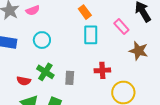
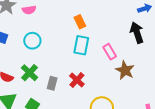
pink rectangle: (121, 27) -> (110, 52), moved
red cross: (102, 70) -> (77, 80), moved, turned 35

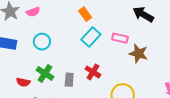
black arrow: (137, 33) -> (143, 14), turned -30
cyan rectangle: (81, 45) -> (91, 37), turned 42
pink rectangle: (110, 52) -> (120, 38), turned -35

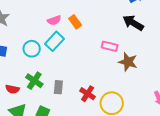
pink semicircle: (33, 12) -> (54, 20), moved
cyan rectangle: (91, 37) -> (55, 41), moved
red cross: (93, 72) -> (88, 94), moved

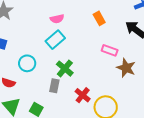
orange rectangle: (75, 22) -> (99, 18), moved
cyan circle: (32, 49) -> (27, 63), moved
green cross: (34, 81) -> (65, 69), moved

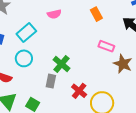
cyan rectangle: (55, 40) -> (26, 33), moved

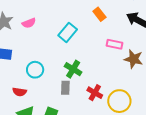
pink semicircle: (54, 14) -> (29, 23), moved
cyan rectangle: (26, 33) -> (68, 32), moved

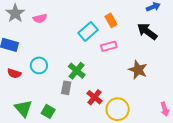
cyan rectangle: (68, 32) -> (88, 31), moved
pink rectangle: (115, 44) -> (109, 46), moved, turned -35
red semicircle: (20, 92) -> (14, 73), moved

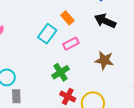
green cross: (77, 71) -> (60, 72), moved, turned 30
gray rectangle: (66, 88) -> (16, 96), moved

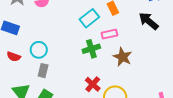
brown star: (104, 60) -> (123, 57), moved
green cross: (60, 72) -> (91, 49), moved

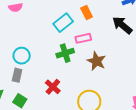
cyan circle: (39, 50) -> (22, 56), moved
red cross: (93, 84) -> (53, 87), moved

